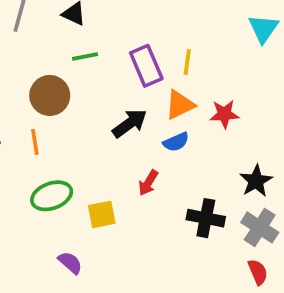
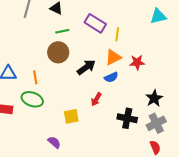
cyan triangle: (263, 29) -> (158, 16), turned 42
purple rectangle: (146, 66) -> (95, 23), moved, turned -35
brown circle: (50, 95) -> (58, 52), moved
green ellipse: (52, 196) -> (32, 99), moved, turned 40
gray cross: (260, 227) -> (156, 123), turned 30

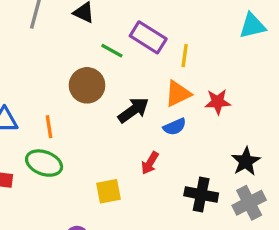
green line: (62, 31) -> (112, 51), moved, turned 40

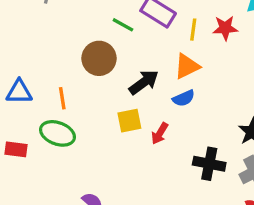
red star: (218, 102) -> (225, 28), moved
yellow square: (109, 191) -> (129, 121), moved

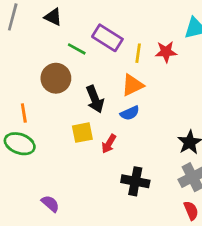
black arrow: (144, 82) -> (95, 99), turned 104
black cross: (209, 164) -> (135, 181), moved

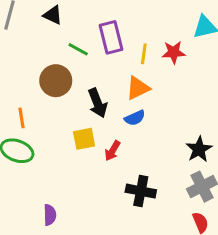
purple rectangle: (107, 38) -> (111, 37), turned 44
purple semicircle: (50, 204) -> (50, 215), turned 48

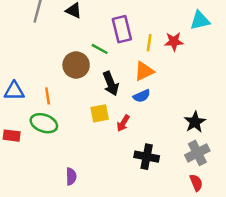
green line: (78, 49) -> (100, 49), moved

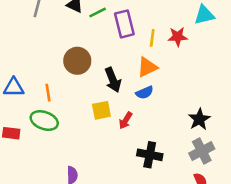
green line: (100, 49) -> (98, 12), moved, turned -56

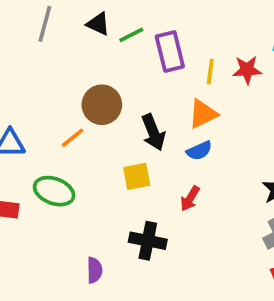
orange line: (48, 93) -> (72, 138), moved, turned 60
red arrow: (126, 121) -> (190, 198), moved
black cross: (150, 155) -> (148, 241), moved

